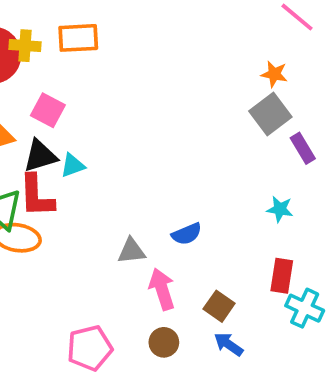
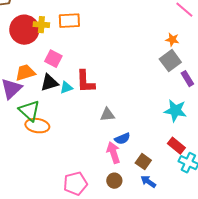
red L-shape: (36, 196) -> (85, 82), moved
cyan star: (280, 209) -> (175, 111), size x1.6
blue semicircle: (187, 234) -> (122, 139), moved
gray triangle: (132, 251) -> (107, 115), moved
red rectangle: (282, 276) -> (176, 146), turned -60

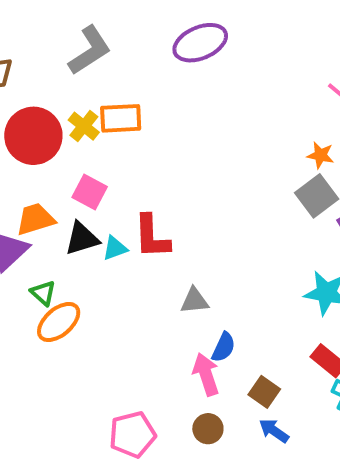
yellow cross: (41, 25) -> (84, 126), moved, turned 35
green triangle: (29, 111) -> (43, 293), size x0.6
orange ellipse: (37, 126) -> (59, 322), turned -50
blue semicircle: (122, 139) -> (223, 347), turned -42

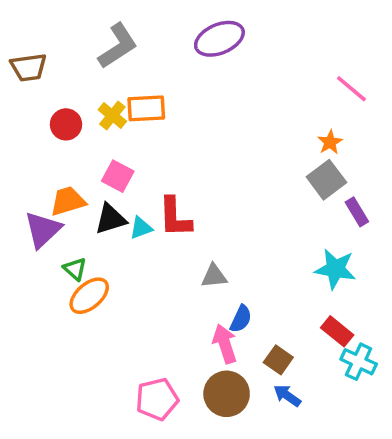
red circle: (33, 136) -> (66, 124), size x0.6
orange star: (320, 155) -> (330, 142), turned 30
brown circle: (208, 429) -> (227, 394), size x1.6

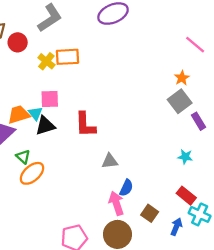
red circle: (66, 124) -> (18, 42), moved
pink square: (118, 176) -> (50, 99), turned -30
cyan triangle: (141, 228) -> (35, 113), moved, turned -48
cyan star: (335, 269) -> (185, 157), size x0.6
blue arrow: (287, 396) -> (176, 227), moved, turned 77

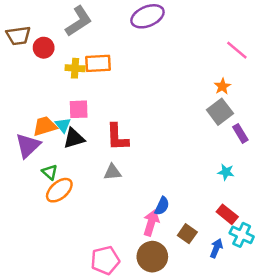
yellow cross: (46, 61) -> (75, 68), turned -35
gray triangle: (110, 161) -> (112, 172), moved
pink arrow: (116, 203) -> (151, 223), turned 35

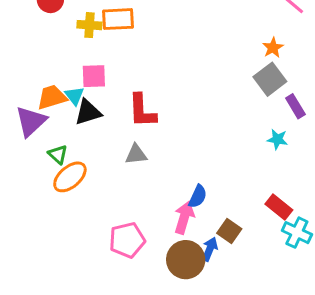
cyan star: (226, 172) -> (277, 139), moved
blue arrow: (216, 248) -> (210, 249), moved
pink pentagon: (105, 260) -> (127, 240), moved

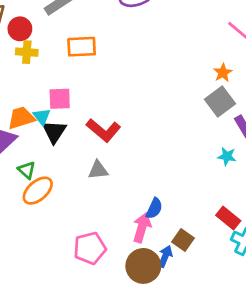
yellow cross: (89, 25) -> (27, 52), moved
red L-shape: (142, 111) -> (104, 130), turned -48
black triangle: (88, 112) -> (54, 132), turned -40

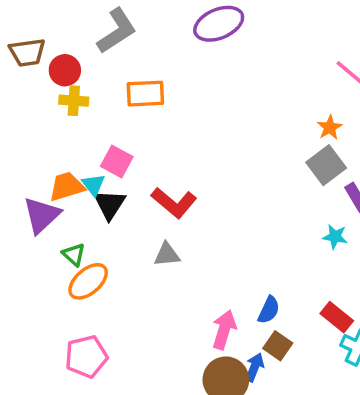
pink square: (60, 99) -> (117, 161), turned 30
blue semicircle: (154, 208) -> (269, 310), moved
pink pentagon: (90, 248) -> (86, 356), moved

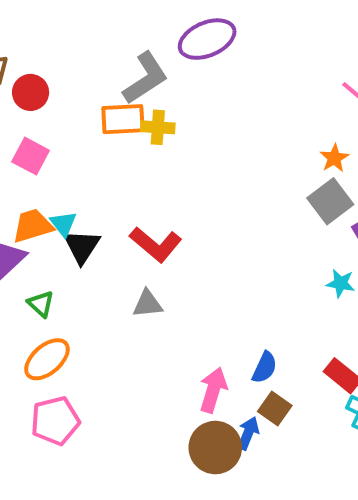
gray L-shape: (117, 31) -> (145, 78), moved
yellow cross: (74, 101) -> (158, 127), moved
pink square: (117, 161) -> (31, 156), moved
orange ellipse: (88, 281) -> (47, 359), moved

